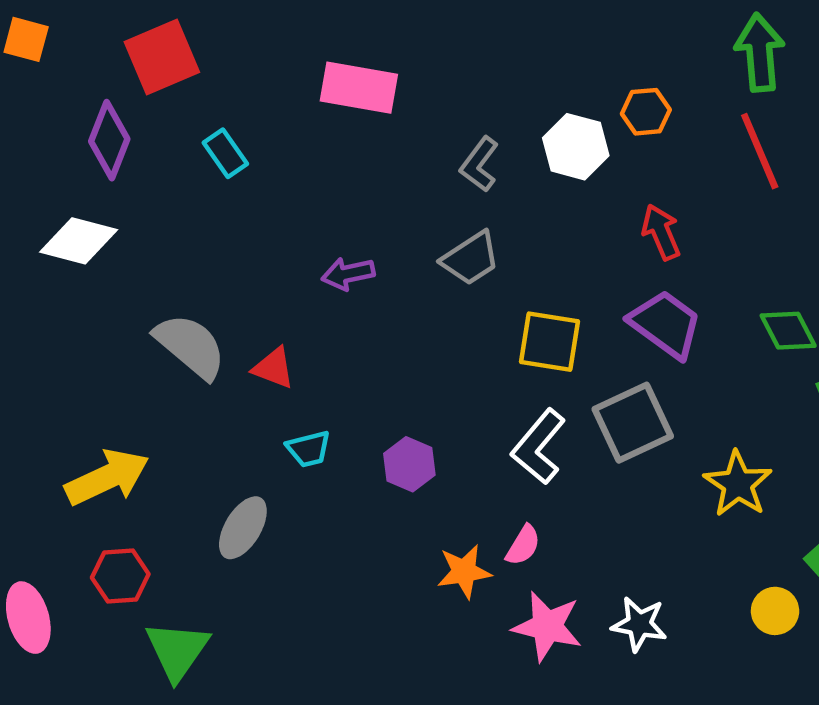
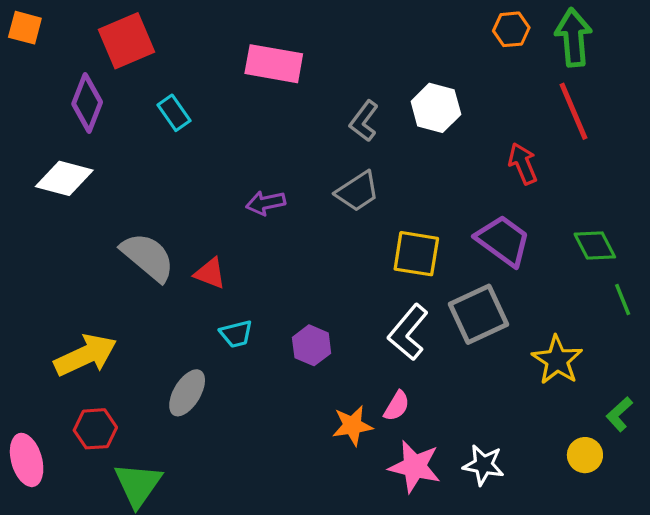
orange hexagon: (646, 112) -> (511, 29), moved
red arrow: (661, 232) -> (523, 164), moved

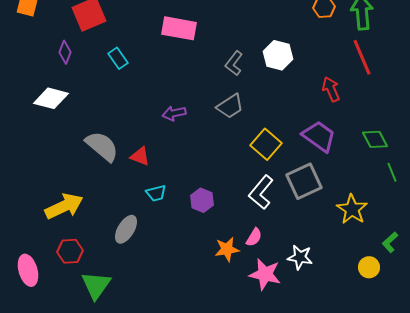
purple diamond: (87, 103) -> (65, 52), size x0.7
yellow square: (416, 254) -> (266, 144), turned 32
white star: (483, 465) -> (300, 257), moved

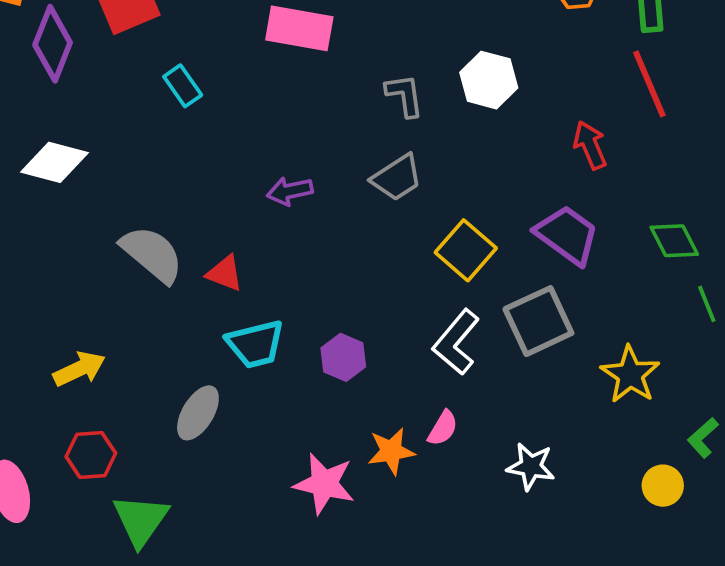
purple diamond: (65, 52) -> (53, 44), moved, size x1.6
gray L-shape: (234, 63) -> (405, 95), turned 135
cyan trapezoid: (156, 193) -> (255, 344), size x1.5
yellow arrow: (64, 206) -> (79, 369), size x0.7
pink star: (265, 274) -> (324, 484), moved

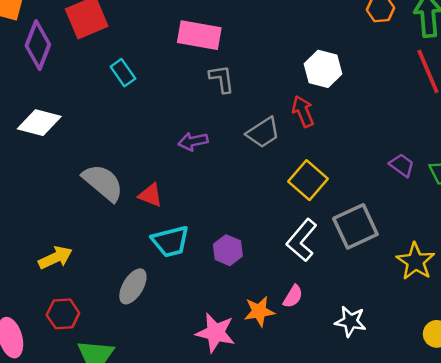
gray L-shape: (405, 95) -> (222, 79), moved
red arrow: (590, 145) -> (303, 111), moved
purple trapezoid: (567, 235) -> (402, 165), moved, size x0.6

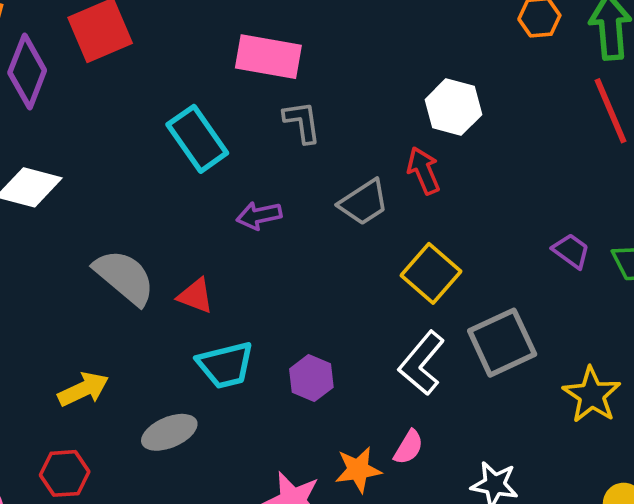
cyan rectangle: (123, 73) -> (197, 139), moved, size x1.6
yellow arrow: (55, 258) -> (83, 389), moved
gray ellipse: (133, 286) -> (169, 432), turned 36

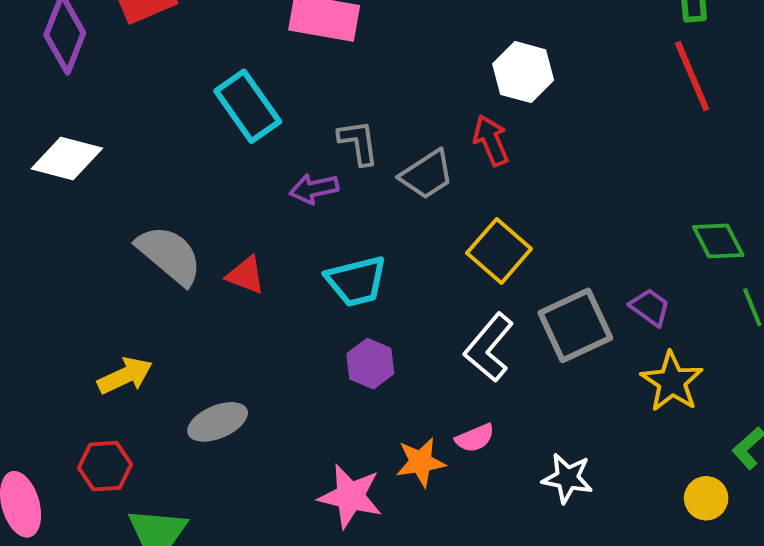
gray L-shape: (302, 122) -> (358, 142), moved
purple trapezoid: (571, 251) -> (650, 307), moved
cyan trapezoid: (225, 365) -> (356, 281), moved
pink semicircle: (409, 447) -> (475, 438), turned 36

